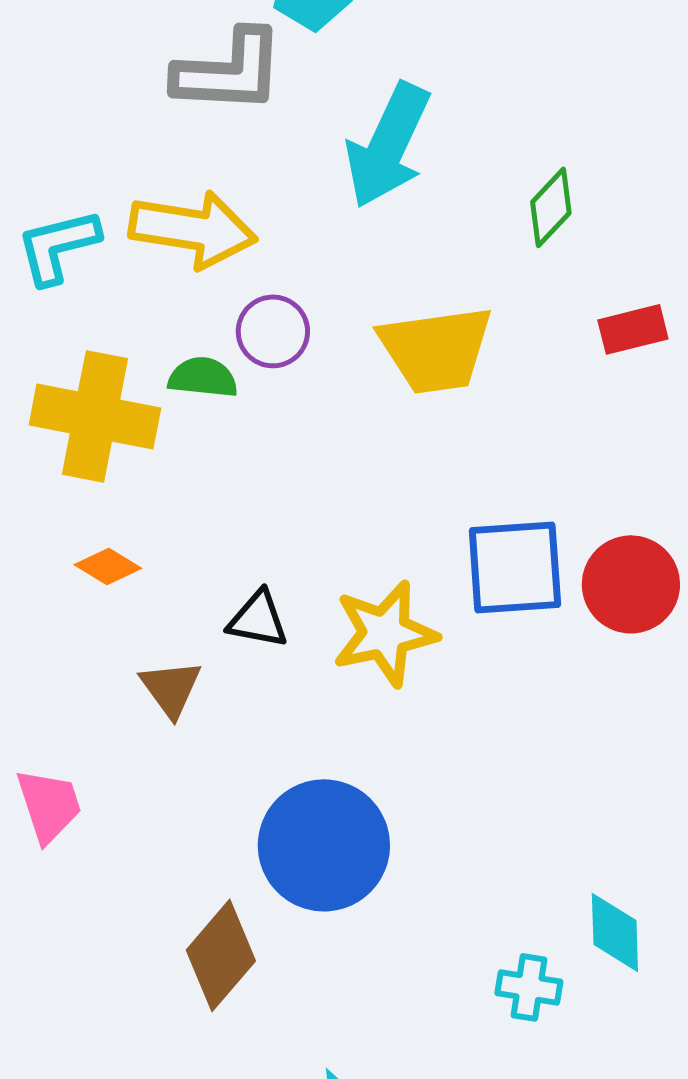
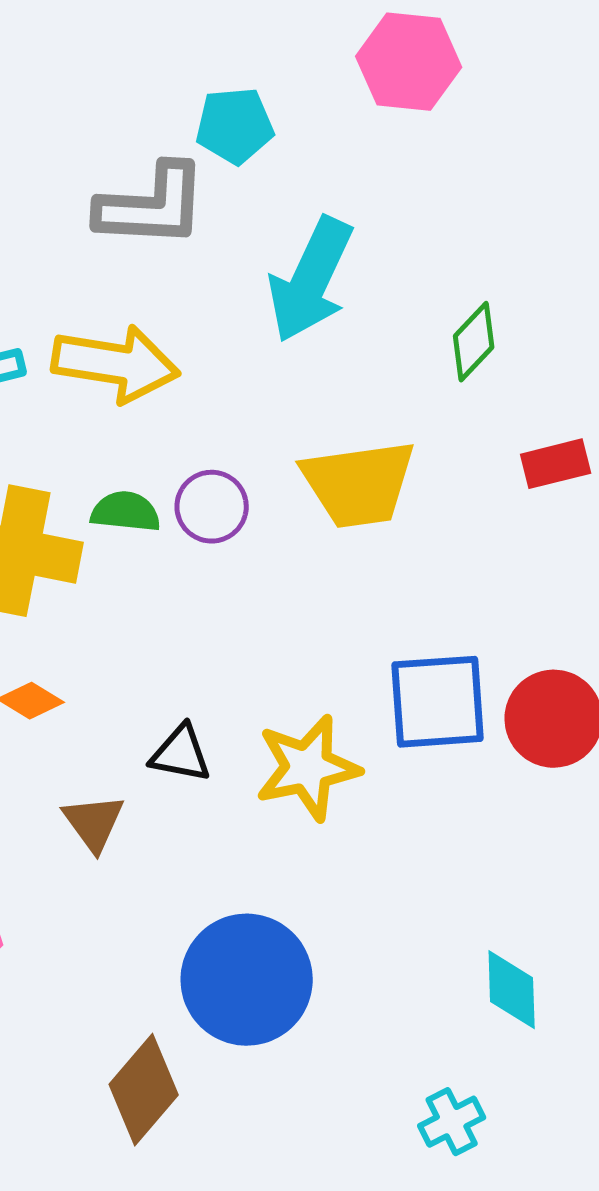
purple circle: (273, 331) -> (212, 507), moved
cyan diamond: (615, 932) -> (512, 990), moved
cyan cross: (529, 987) -> (452, 1122), turned -36

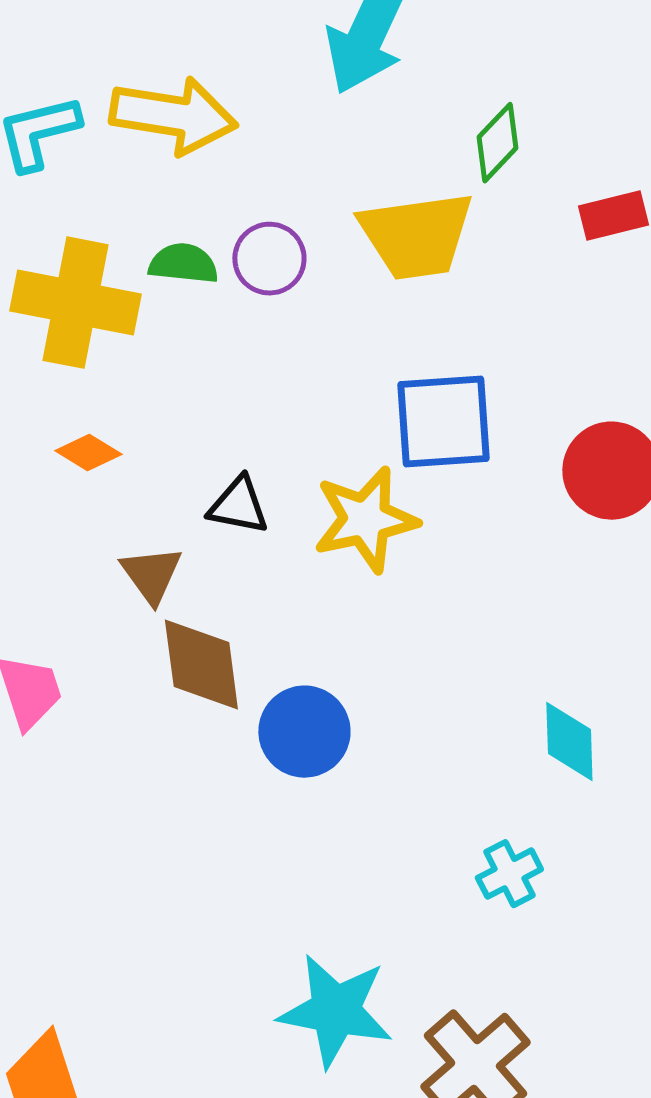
green diamond: (474, 342) -> (497, 143), moved
blue square: (438, 702) -> (443, 422), moved
blue circle: (247, 980) -> (304, 732), size x0.7
brown diamond: (144, 1090) -> (201, 665), moved, turned -48

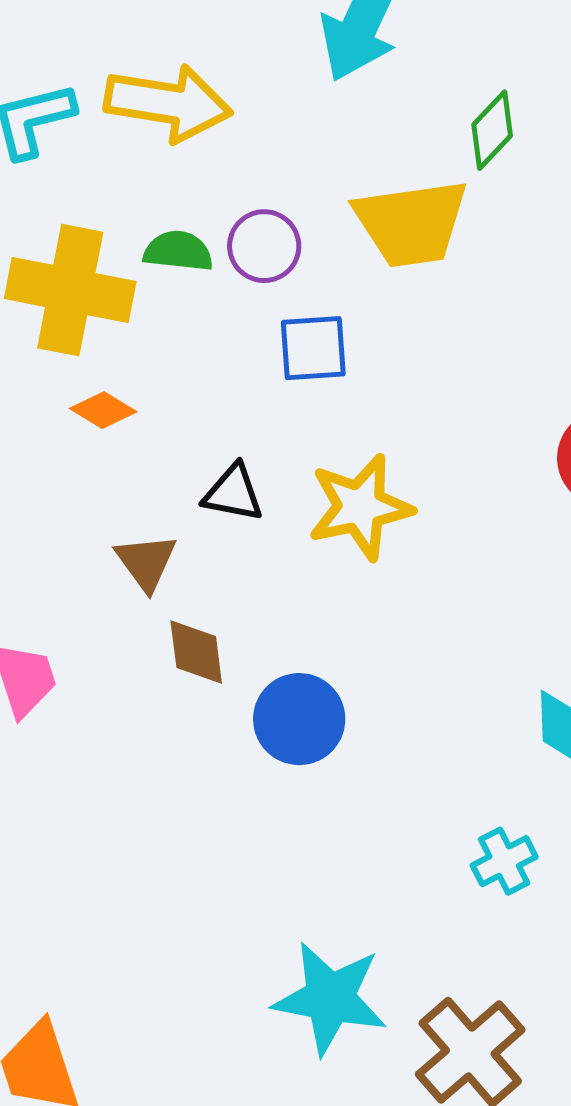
blue square: (443, 422) -> (313, 348), moved, size x0.7
orange diamond: (88, 453) -> (103, 410), moved
brown diamond: (201, 665) -> (196, 652), size x0.7

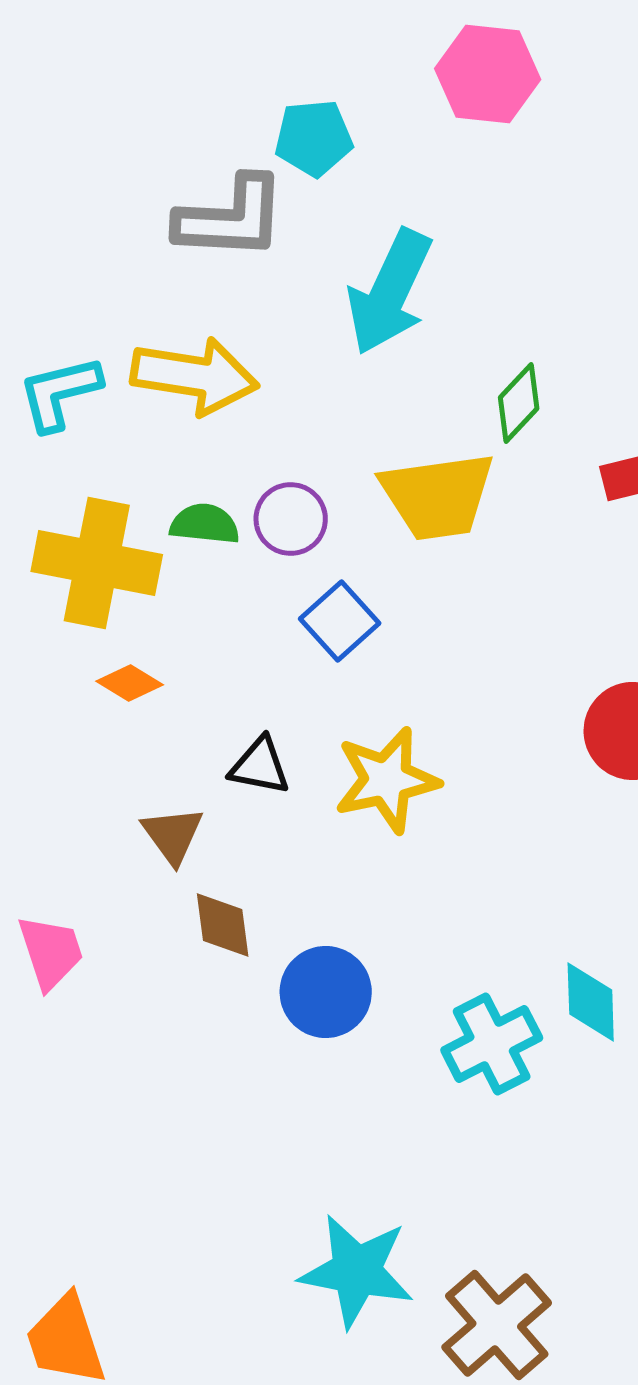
blue square: (313, 348) -> (340, 621), turned -38
cyan cross: (504, 861) -> (492, 1044), moved, size x1.5

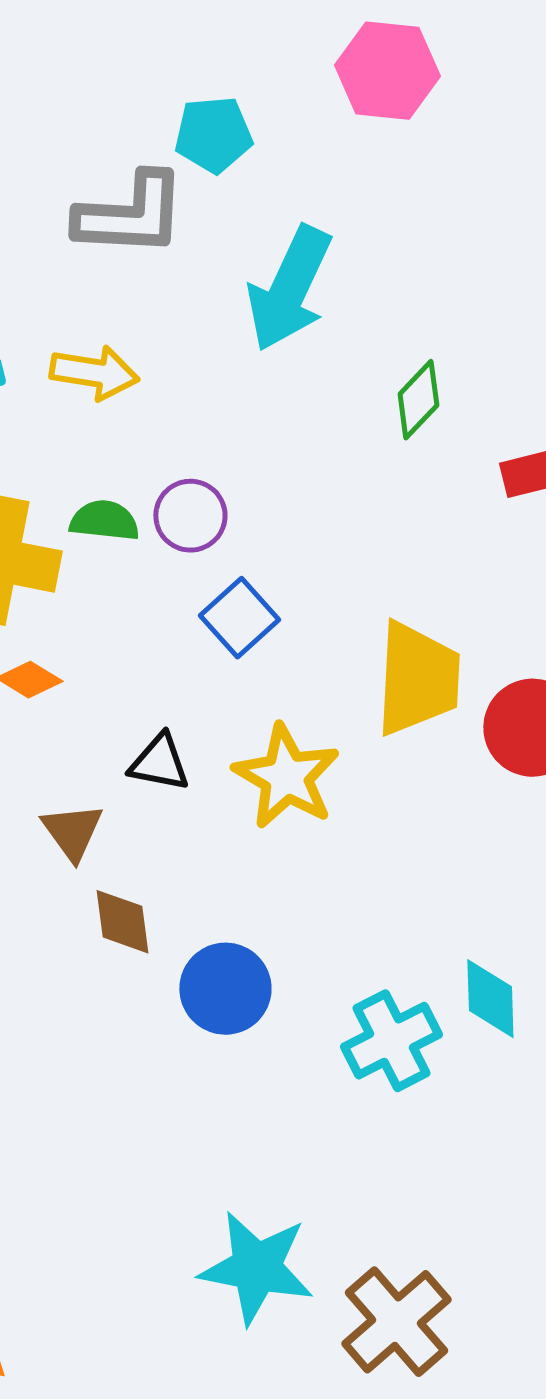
yellow arrow: (195, 376) -> (94, 373), size x0.7
yellow trapezoid: (438, 496) -> (417, 679), moved, turned -79
yellow star: (387, 780) -> (286, 777), turned -30

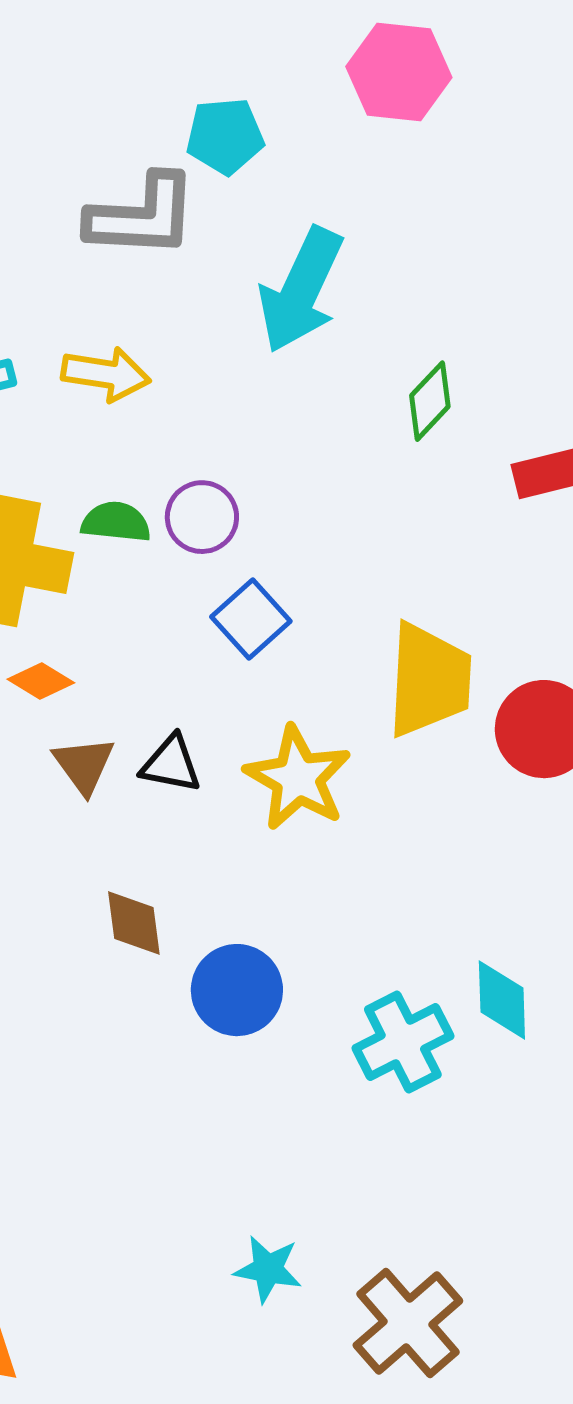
brown triangle: (72, 832) -> (84, 765), moved
cyan star: (256, 1268) -> (268, 1269), size x0.6

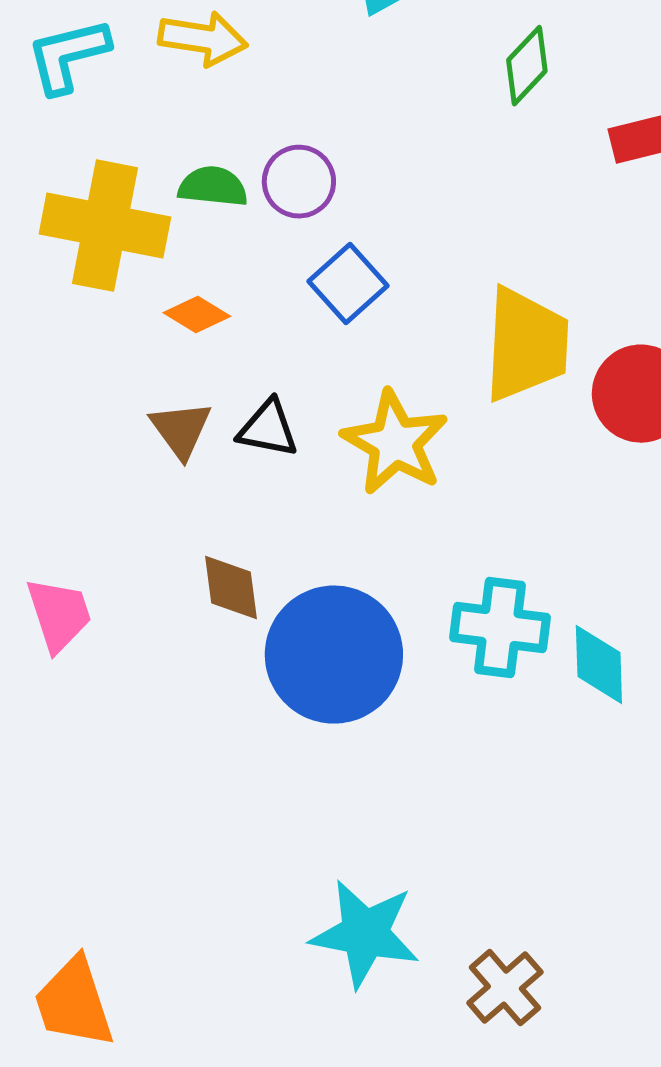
orange diamond: (41, 681) -> (197, 315), moved
blue circle: (237, 990) -> (334, 655), size x1.5
cyan cross: (403, 1042) -> (500, 628), moved, turned 34
cyan star: (268, 1269) -> (365, 934), size x1.6
brown cross: (408, 1323) -> (505, 988), size x0.7

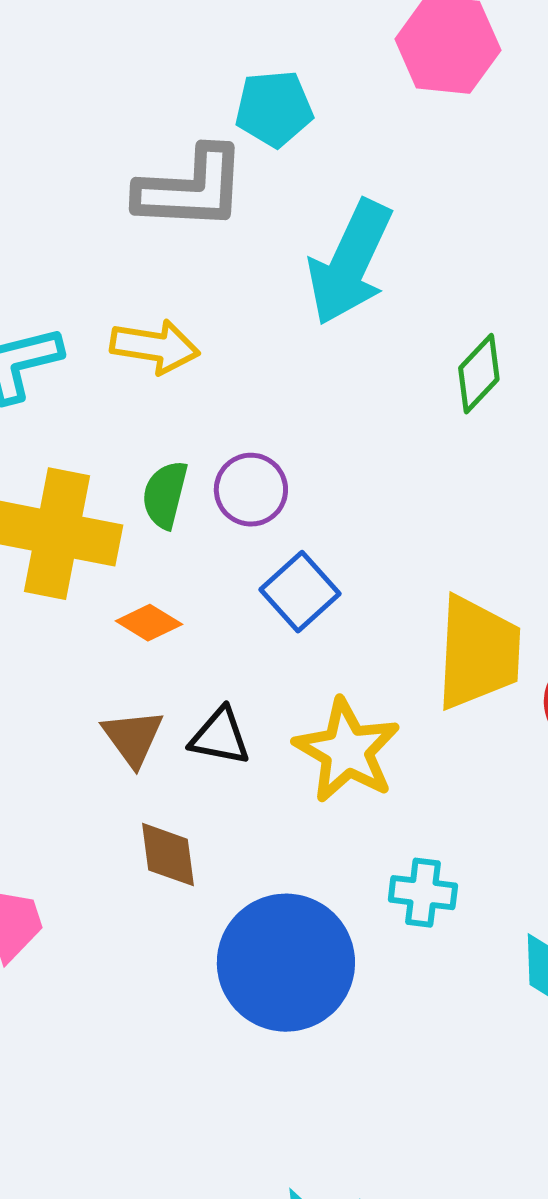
green semicircle: (213, 187) -> (165, 495), turned -82
brown diamond: (231, 588) -> (168, 855), moved
cyan cross: (500, 628) -> (423, 893), moved, size x0.7

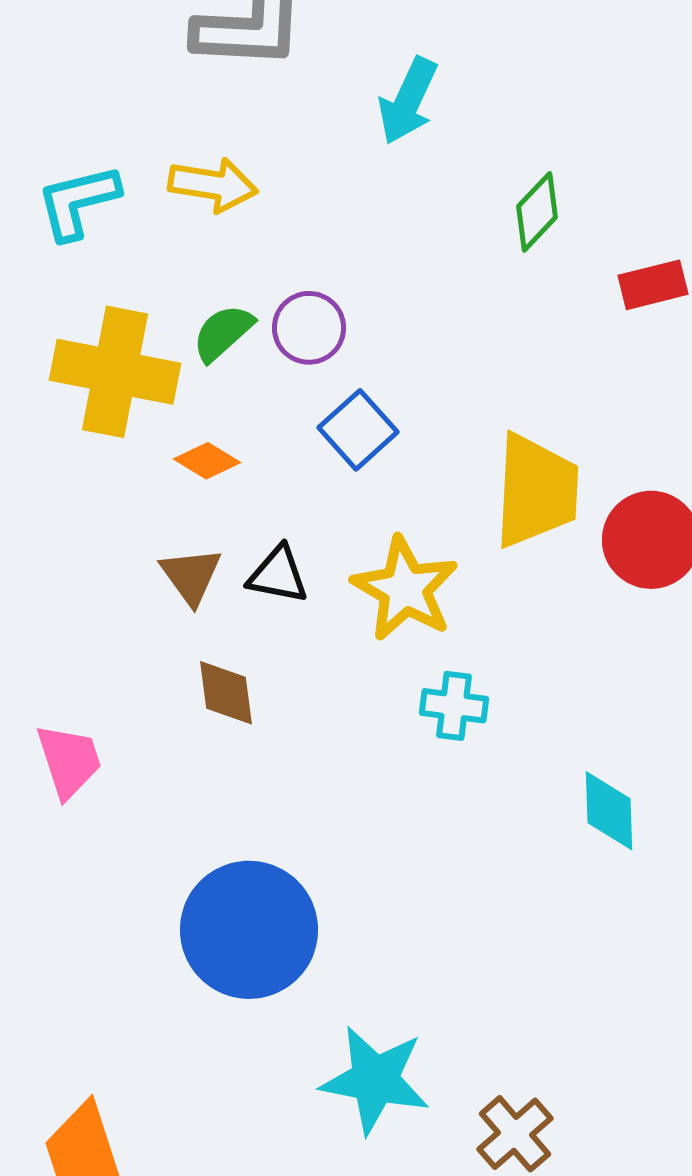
cyan arrow: (350, 263) -> (408, 101), size x0.7
green semicircle: (165, 495) -> (223, 333), turned 34
cyan cross: (423, 893) -> (454, 706), moved
blue circle: (286, 963) -> (249, 930), moved

